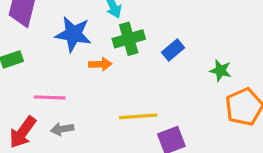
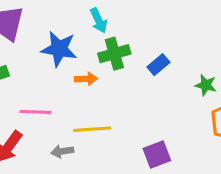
yellow line: (138, 116) -> (92, 129), moved
gray arrow: (62, 129) -> (62, 151), moved

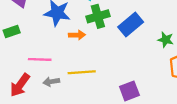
blue rectangle: (158, 65) -> (131, 24), size x1.5
gray arrow: (62, 151) -> (51, 82), moved

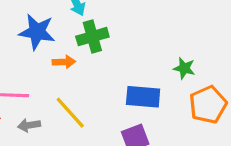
blue rectangle: (131, 24) -> (143, 97), moved, turned 45
yellow line: (82, 72) -> (70, 113), turned 52

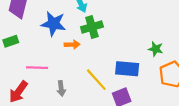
yellow line: (70, 113) -> (96, 80), moved
gray arrow: (29, 125) -> (61, 88), moved, turned -88

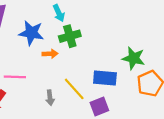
green star: (156, 49) -> (134, 58), size x1.5
gray arrow: (61, 88) -> (50, 98), moved

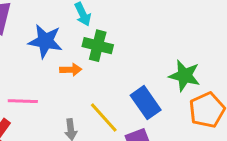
green cross: (70, 36) -> (98, 46), turned 30
blue rectangle: (105, 78) -> (146, 103), turned 50

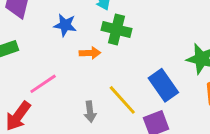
blue star: (45, 41) -> (65, 25), size x0.7
pink line: (23, 101) -> (43, 84), turned -36

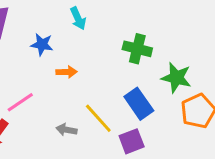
green cross: (116, 29) -> (137, 49), moved
gray arrow: (90, 112) -> (66, 130), turned 108

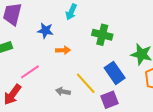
cyan arrow: (78, 18) -> (71, 12), turned 49
green cross: (137, 49) -> (102, 35), moved

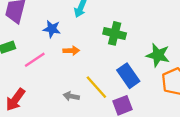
pink line: (30, 72) -> (35, 60), moved

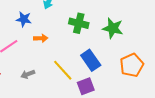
green star: (158, 55) -> (113, 28), moved
gray arrow: (71, 96) -> (28, 74), moved, turned -32

